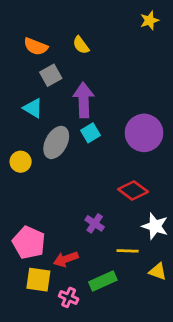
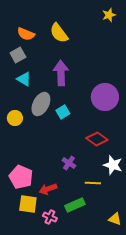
yellow semicircle: (81, 45) -> (59, 33), size x1.5
gray square: (51, 75) -> (18, 55), moved
cyan square: (91, 133) -> (63, 112), moved
yellow triangle: (158, 271) -> (115, 219), moved

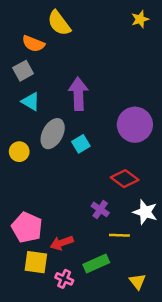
yellow semicircle: (59, 33) -> (59, 23), moved
purple cross: (69, 163) -> (100, 209), moved
yellow triangle: (115, 219) -> (137, 281), moved, turned 32

